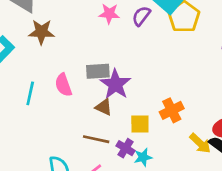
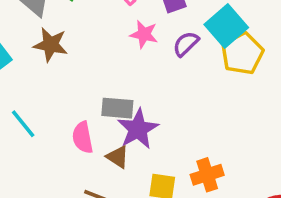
pink semicircle: (63, 85) -> (83, 137), moved
cyan line: (30, 93) -> (23, 124), turned -60

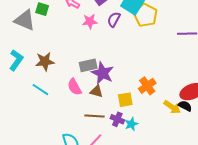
brown star: (51, 45) -> (45, 61), moved

